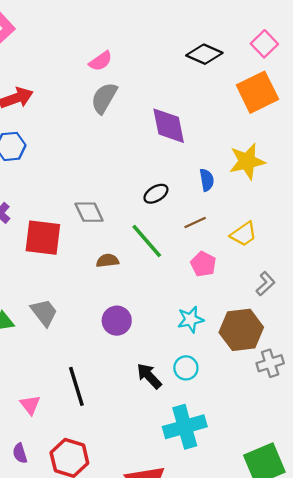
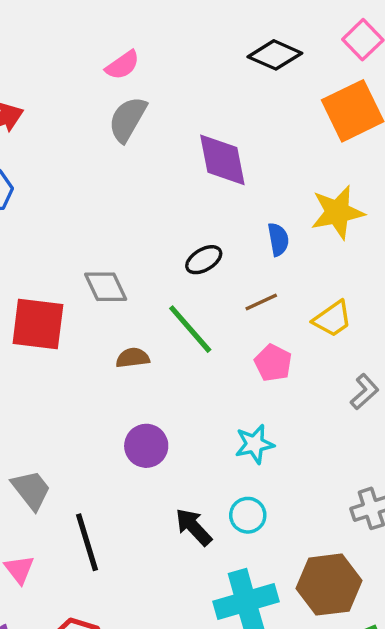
gray trapezoid: (44, 313) -> (31, 490), moved
brown hexagon: (241, 330) -> (329, 585), moved

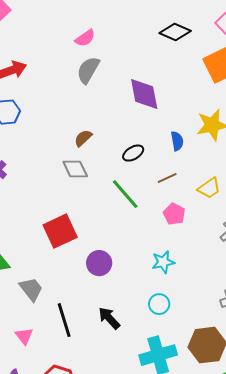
red square: (38, 324) -> (60, 231), moved, turned -32
brown semicircle: (133, 358) -> (83, 138), moved, turned -36
black arrow: (194, 527) -> (109, 318), moved

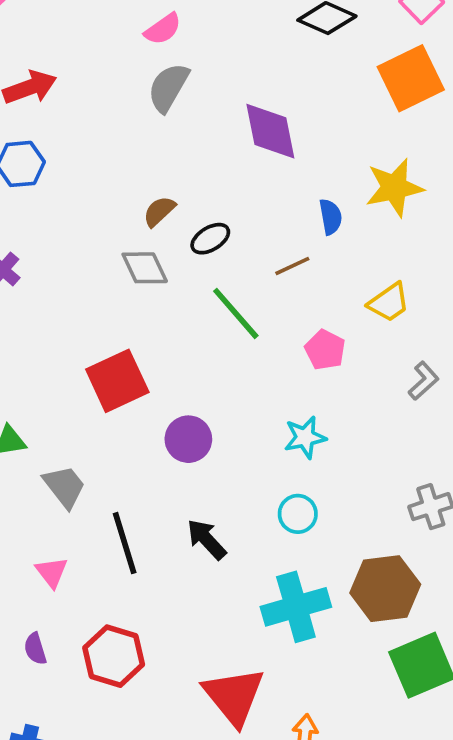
black ellipse: (133, 153) -> (210, 239), moved
brown line: (167, 178) -> (292, 266), moved

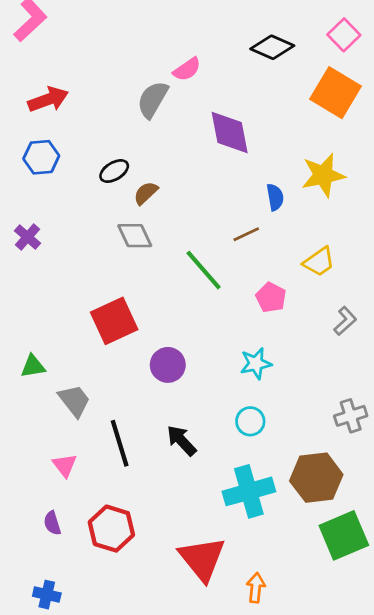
pink semicircle: (163, 29) -> (187, 69), moved
orange square: (411, 78) -> (336, 93), turned -33
black ellipse: (210, 239) -> (114, 171), moved

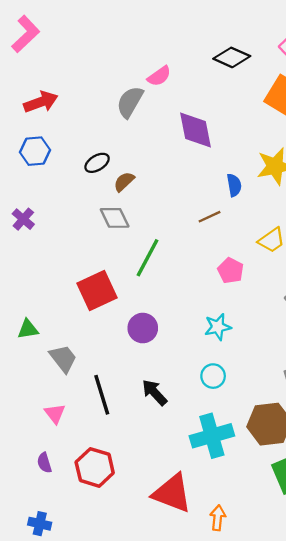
green line: (204, 270) -> (147, 258), moved, turned 69
red triangle: (202, 559) -> (172, 493), turned -30

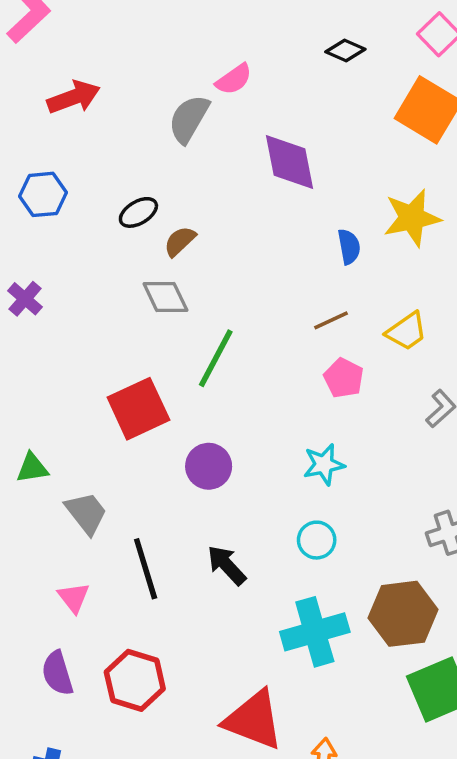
black diamond: (232, 57) -> (345, 50), size x0.7
red arrow: (41, 102) -> (74, 97), moved
brown line: (210, 217) -> (331, 320), moved
purple semicircle: (44, 463) -> (57, 673), size x1.4

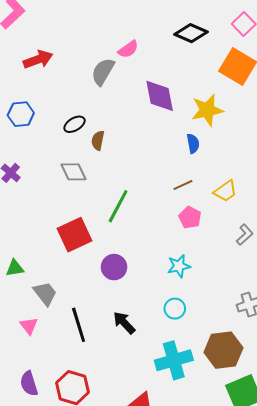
black diamond: (345, 50) -> (191, 33), size x1.5
yellow star: (412, 218) -> (207, 110), moved
brown semicircle: (180, 241) -> (98, 140), turned -36
gray diamond: (165, 297) -> (74, 172), moved
pink triangle: (74, 598) -> (29, 326), moved

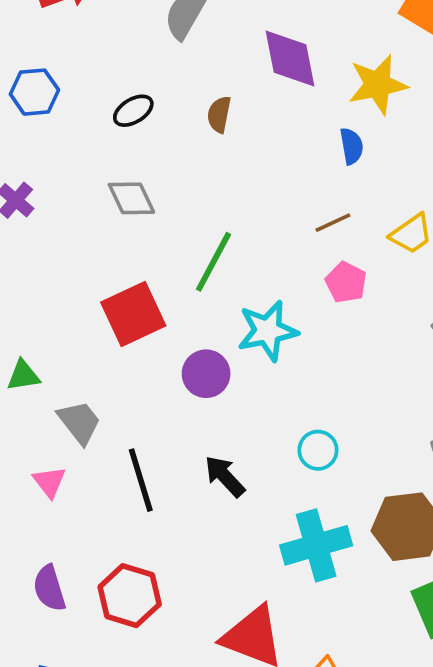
brown semicircle: (98, 140) -> (219, 114), moved
cyan star: (179, 266) -> (268, 331), moved, size x1.4

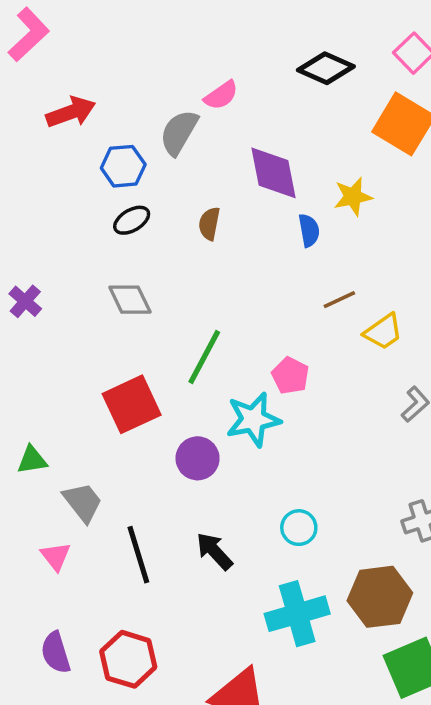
yellow star: (378, 85) -> (353, 197), size x0.7
blue hexagon: (34, 92) -> (123, 166), moved
blue semicircle: (352, 146) -> (309, 230), moved
brown line: (333, 223) -> (339, 300), moved
pink pentagon: (346, 282) -> (290, 376), moved

